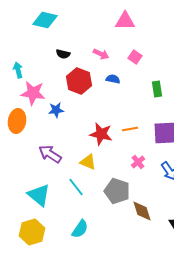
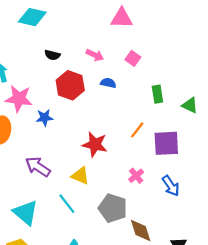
orange line: (130, 129) -> (137, 130), moved, turned -42

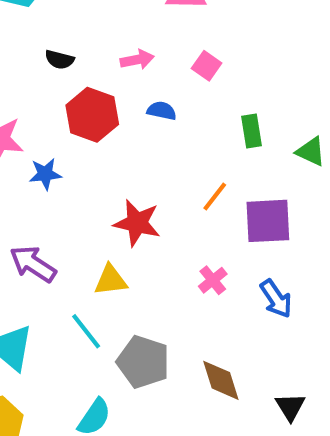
pink arrow: (95, 55) -> (137, 60), turned -36
yellow triangle: (80, 176) -> (111, 280), turned -30
gray pentagon: (113, 208) -> (143, 362), moved

